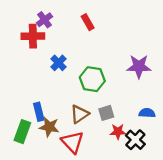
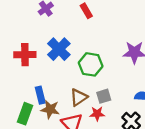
red cross: (33, 36) -> (25, 55), moved
blue cross: (59, 63) -> (59, 49), size x1.5
red star: (118, 132) -> (97, 114), moved

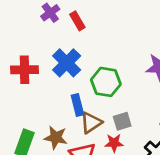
red rectangle: (86, 11) -> (77, 21), moved
blue rectangle: (40, 95) -> (77, 105), moved

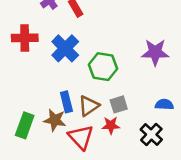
red cross: (24, 70) -> (25, 38), moved
blue rectangle: (77, 105) -> (66, 102), moved

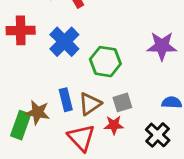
brown star: (55, 120) -> (38, 112), moved

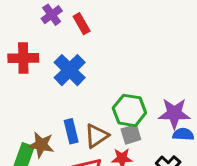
purple star: (162, 46) -> (174, 113), moved
green hexagon: (105, 62) -> (129, 110), moved

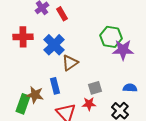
green hexagon: (129, 110) -> (111, 37), moved
purple star: (174, 113) -> (123, 50), moved
brown triangle: (97, 136) -> (70, 63), moved

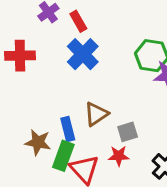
blue cross: (54, 45) -> (83, 54), moved
brown triangle: (70, 63) -> (96, 114), moved
green rectangle: (23, 104) -> (63, 156), moved

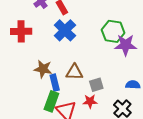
brown triangle: (96, 114) -> (74, 72), turned 36
brown star: (38, 142) -> (43, 69), moved

